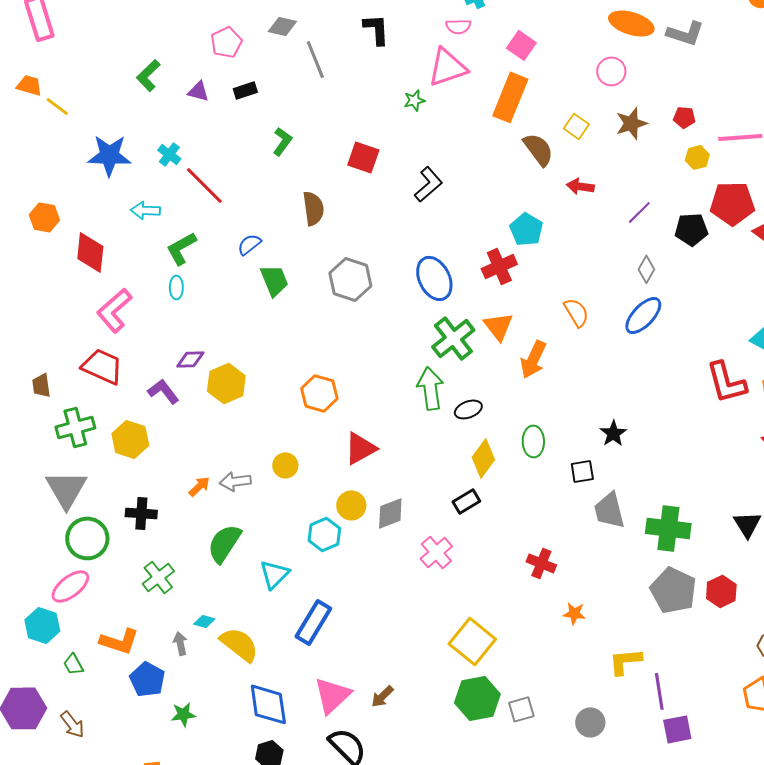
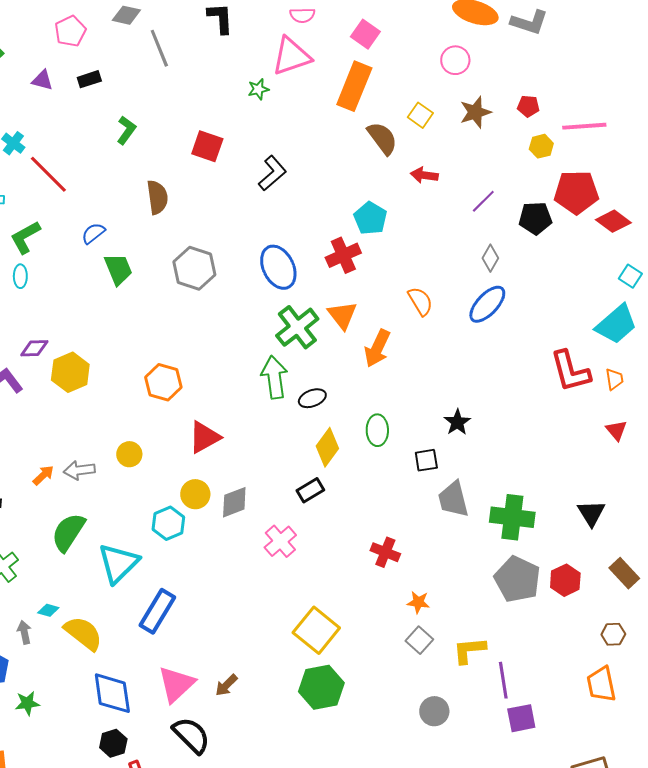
cyan triangle: (274, 574) -> (118, 563), size x1.4
gray square: (521, 709) -> (419, 640), moved, turned -32

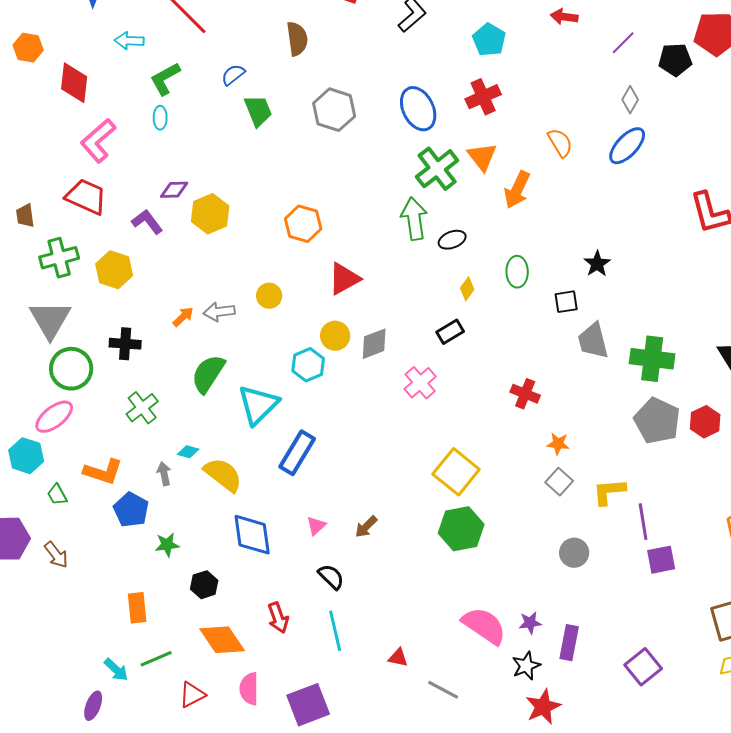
cyan pentagon: (370, 218) -> (489, 40), moved
yellow diamond: (327, 447) -> (467, 289), size x0.6
pink triangle: (176, 684) -> (316, 526), size x0.5
black semicircle: (191, 735) -> (331, 577), size x0.7
black hexagon: (113, 743) -> (204, 585), moved

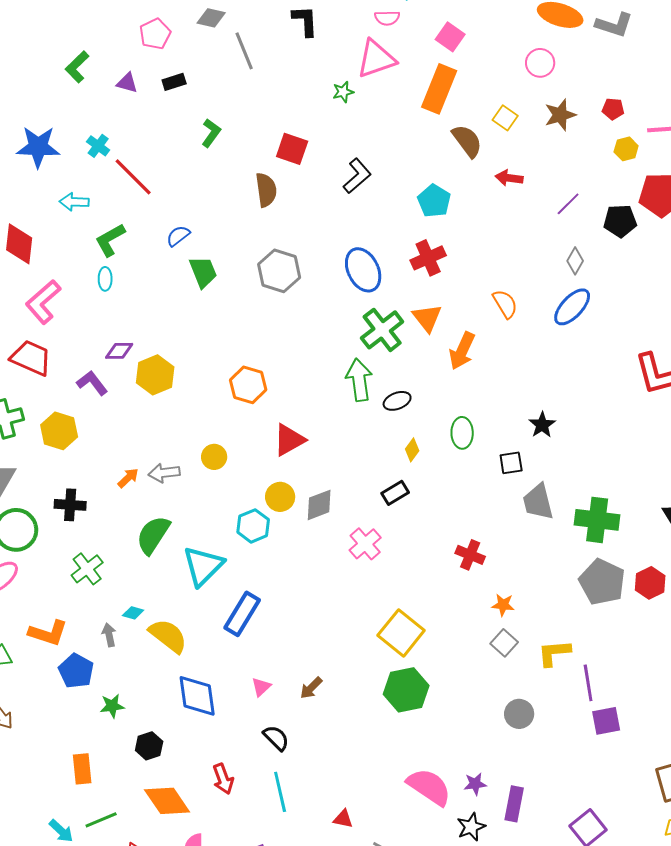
brown semicircle: (297, 39) -> (266, 190), moved

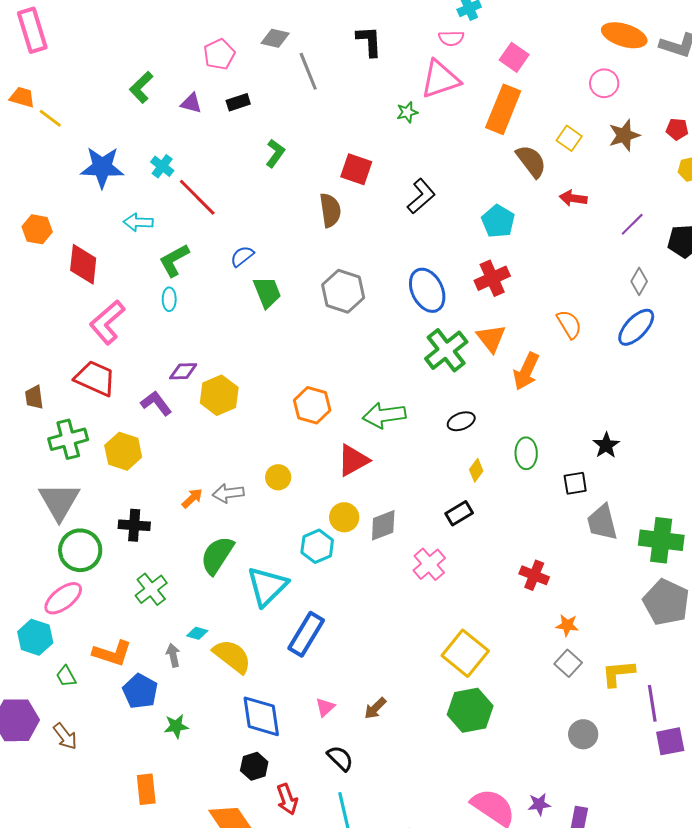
green arrow: (359, 380) -> (384, 415), moved, turned -90
black hexagon: (149, 746) -> (254, 766), moved

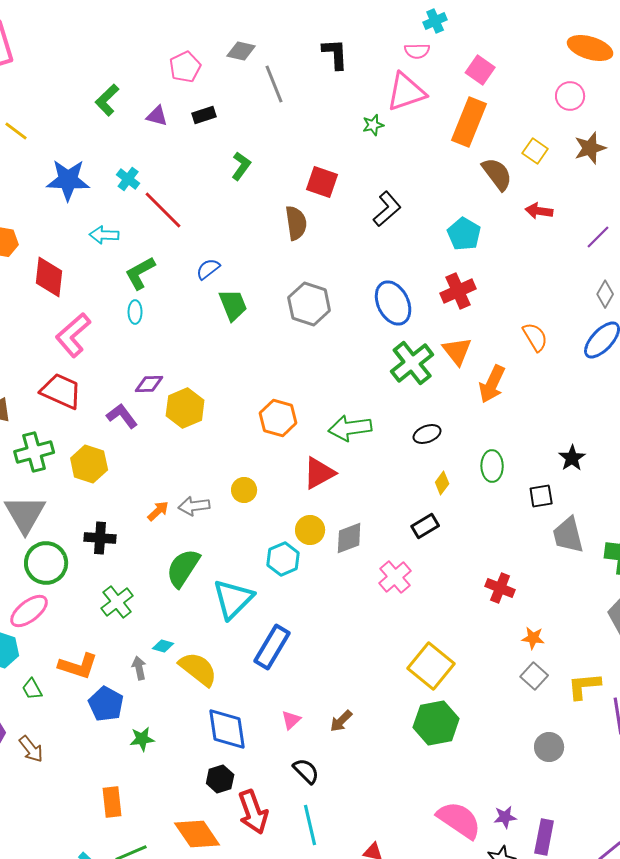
red arrow: (287, 799) -> (253, 812), size x1.4

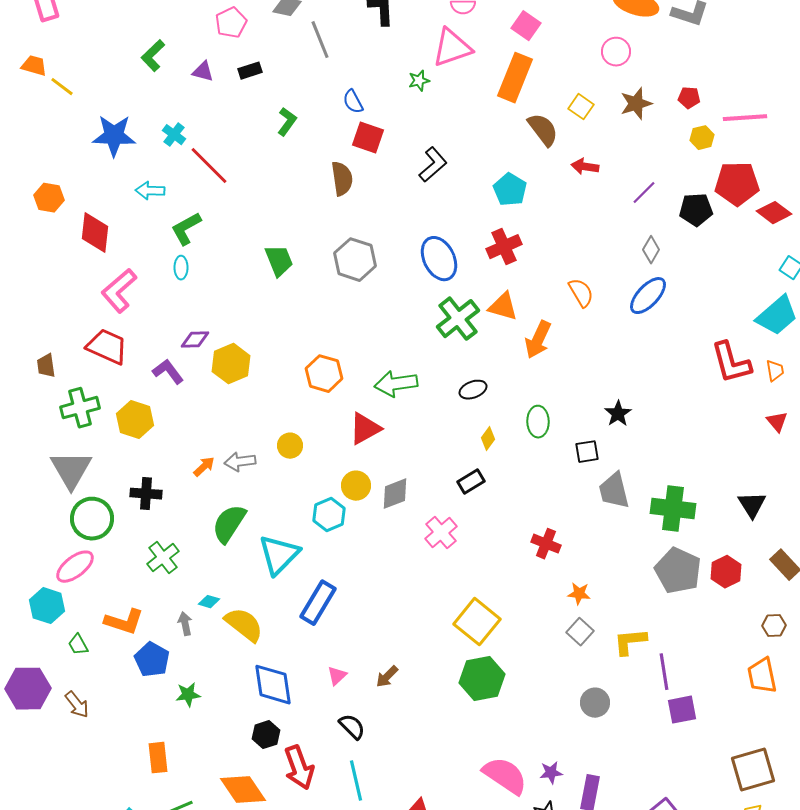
blue semicircle: (208, 269) -> (353, 102), moved, turned -80
orange triangle: (457, 351) -> (503, 307), turned -36

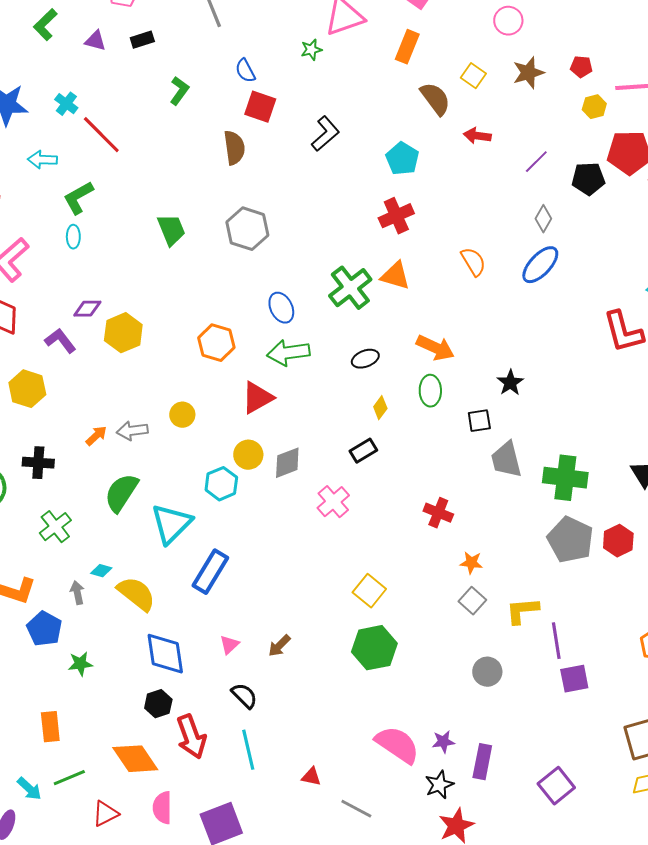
orange rectangle: (515, 78) -> (407, 47), size x0.7
blue ellipse: (439, 259) -> (281, 308), moved, size x0.7
orange arrow: (538, 340) -> (435, 348), moved, turned -90
yellow square: (477, 622) -> (369, 591), size x0.7

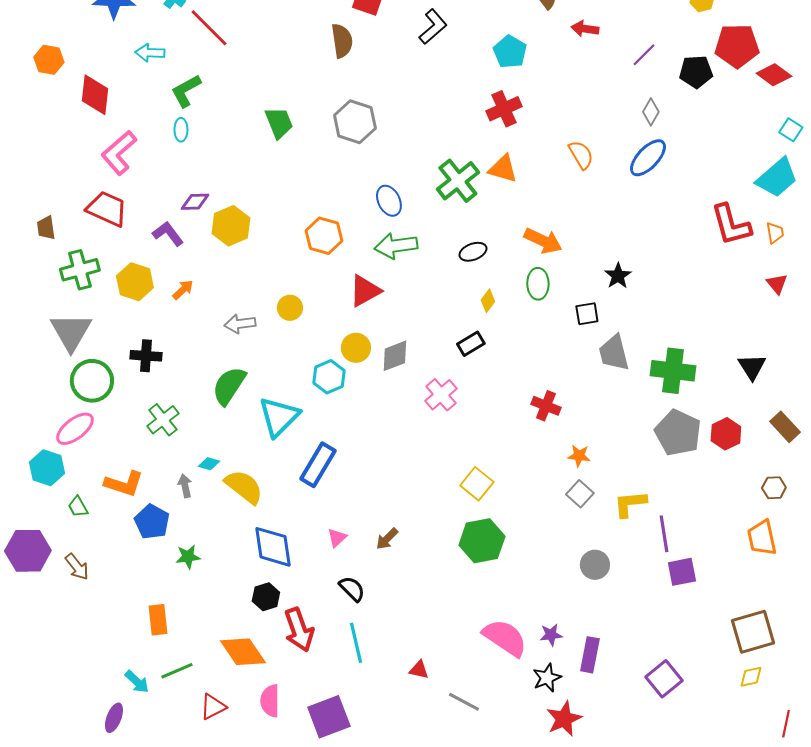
orange arrow: (96, 436) -> (183, 290), moved

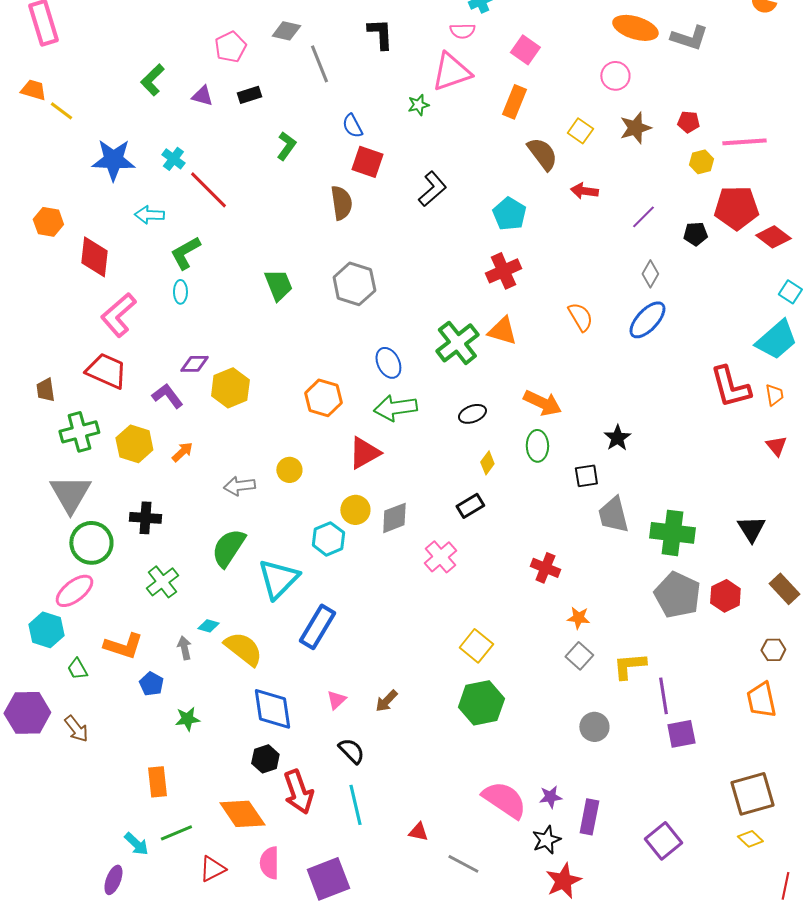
black pentagon: (696, 72) -> (695, 234), size x0.7
blue pentagon: (152, 522) -> (151, 684), size x0.7
yellow diamond: (751, 677) -> (750, 839), turned 55

